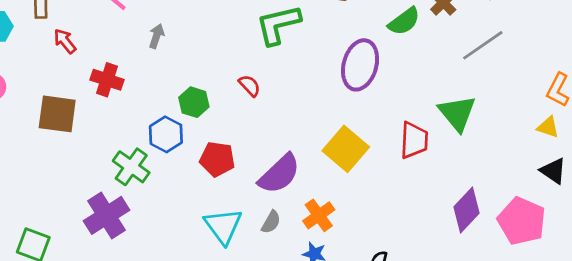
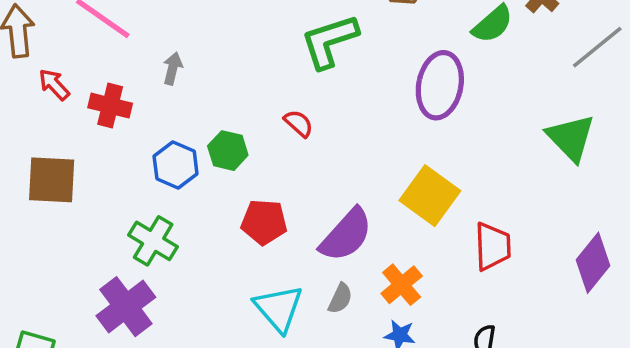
red cross: (107, 80) -> (110, 106), moved
blue hexagon: (166, 134) -> (176, 165), moved
red trapezoid: (414, 140) -> (493, 246), moved

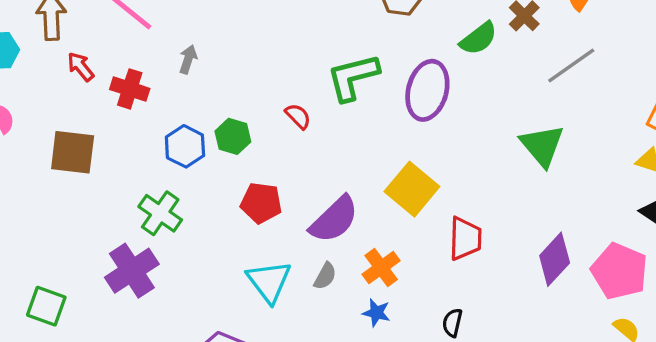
green L-shape: (329, 41) -> (353, 77), moved

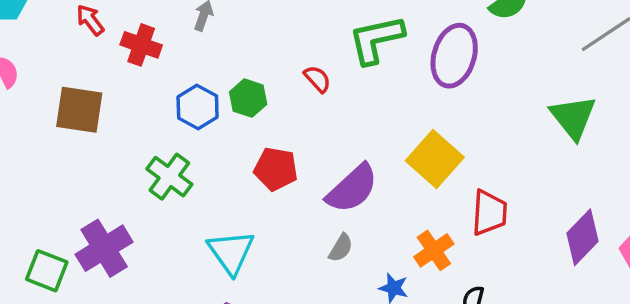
orange cross: (381, 268) -> (434, 250), moved
purple cross: (132, 271) -> (104, 248), moved
cyan triangle: (269, 281) -> (231, 252), moved

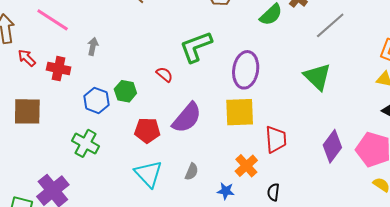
purple ellipse: (454, 56) -> (246, 70), moved
yellow square: (435, 159) -> (240, 112), turned -36
purple semicircle: (352, 189) -> (187, 118), moved
cyan triangle: (231, 252) -> (148, 174), moved

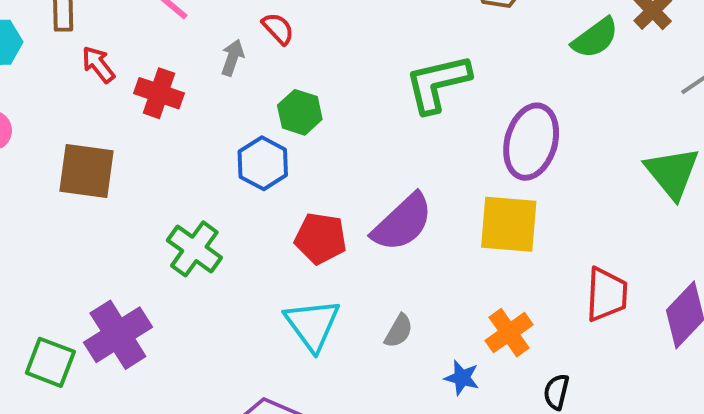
red semicircle: (164, 74) -> (278, 29), moved
green hexagon: (125, 91) -> (300, 112), moved
blue hexagon: (96, 100) -> (263, 163), moved
red trapezoid: (276, 139) -> (607, 294), moved

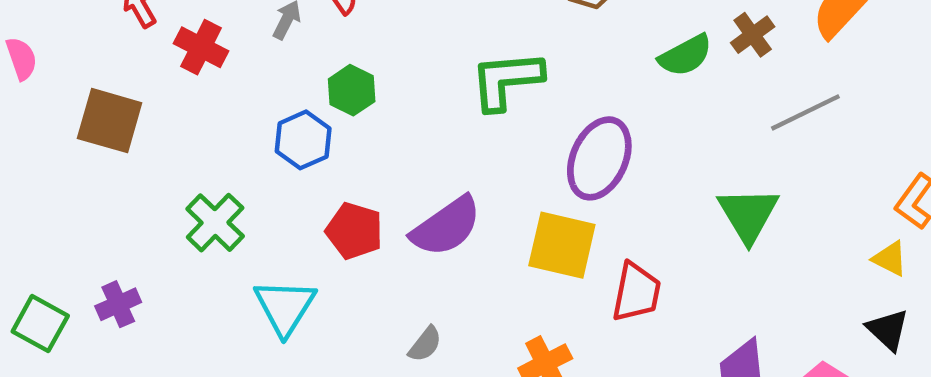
red trapezoid: (607, 294) -> (636, 292), moved
cyan triangle: (312, 325) -> (285, 307), moved
purple cross: (118, 335) -> (118, 304), size x0.6

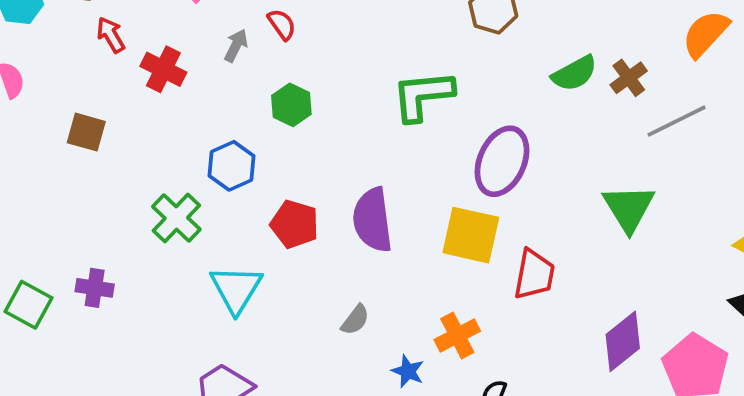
brown cross: (753, 35) -> (629, 78), moved
brown square: (110, 121) -> (86, 132), size x0.7
blue hexagon: (303, 140) -> (231, 166), moved
purple semicircle: (446, 226) -> (372, 220), turned 118
purple cross: (118, 304) -> (95, 288), turned 33

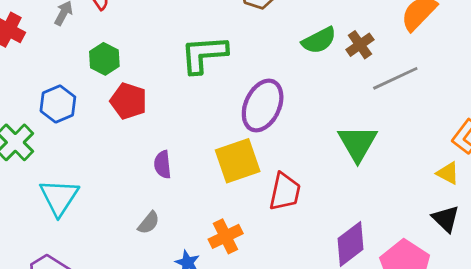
purple semicircle: (372, 220) -> (163, 165), moved, size x0.6
red pentagon: (295, 224) -> (129, 101), moved
yellow square: (471, 235) -> (238, 161), turned -33

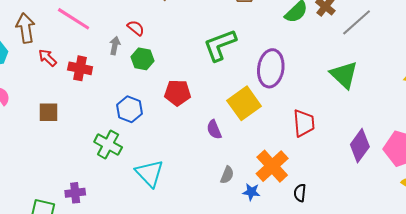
green hexagon: (104, 59) -> (143, 59), moved
yellow square: (238, 161) -> (244, 103), moved
gray semicircle: (149, 223) -> (227, 175), moved
orange cross: (226, 236) -> (272, 166), size x1.4

